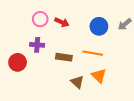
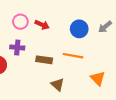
orange triangle: (99, 76) -> (98, 78), moved

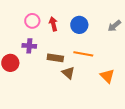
red arrow: (42, 25) -> (53, 24), turned -128
blue circle: (79, 29) -> (79, 25), moved
brown triangle: (58, 85) -> (68, 73), moved

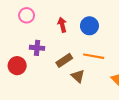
pink circle: (32, 21) -> (27, 15), moved
brown rectangle: (55, 58) -> (64, 60), turned -42

